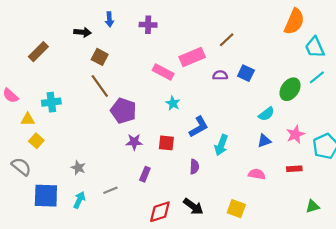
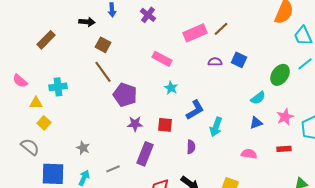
purple cross: (148, 25) -> (148, 15), turned 35
pink rectangle: (192, 57) -> (195, 33), moved
purple rectangle: (145, 174) -> (145, 154), size x1.6

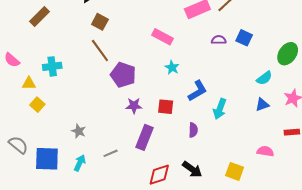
gray semicircle: (30, 147) -> (18, 145), moved
pink semicircle: (249, 154) -> (265, 151), moved

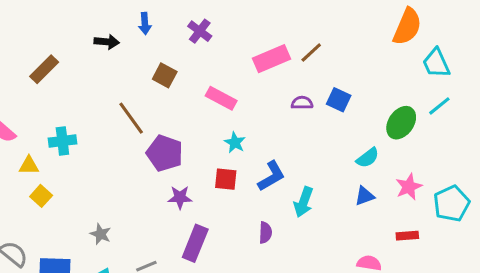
brown square: (100, 22) -> (165, 75), moved
red square: (166, 107) -> (226, 179), moved

